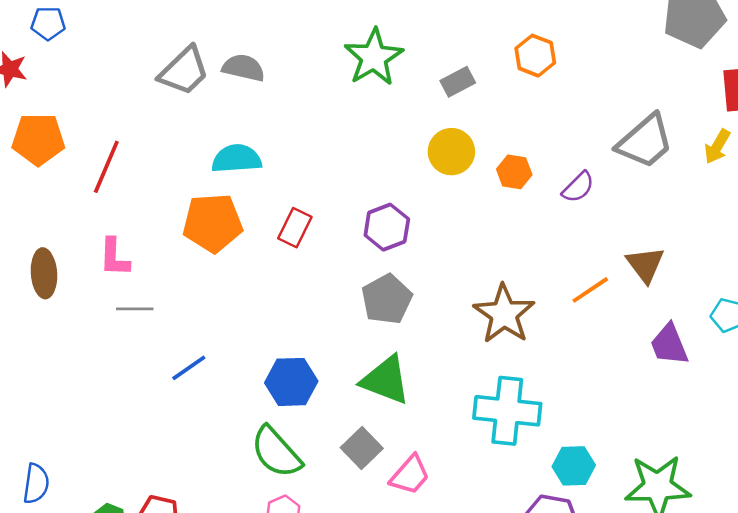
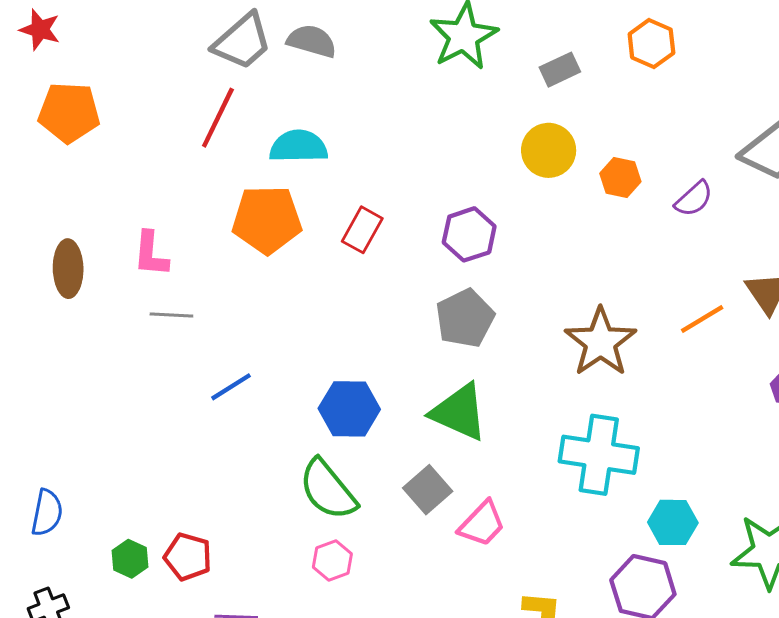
red line: (106, 167) -> (218, 118), moved

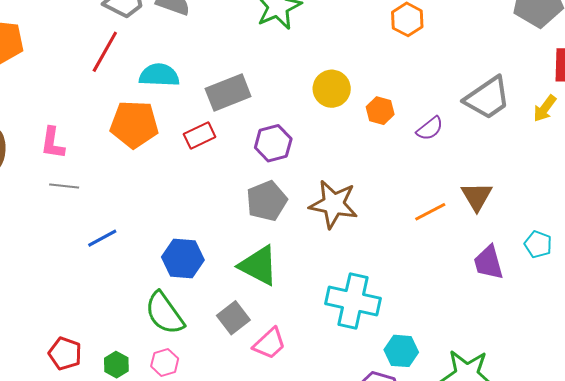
gray rectangle: (560, 70) -> (228, 93), moved, size x1.6
red rectangle: (362, 230) -> (200, 135), turned 32
brown star: (600, 342) -> (334, 204), moved, turned -30
green hexagon: (130, 559) -> (116, 365), moved

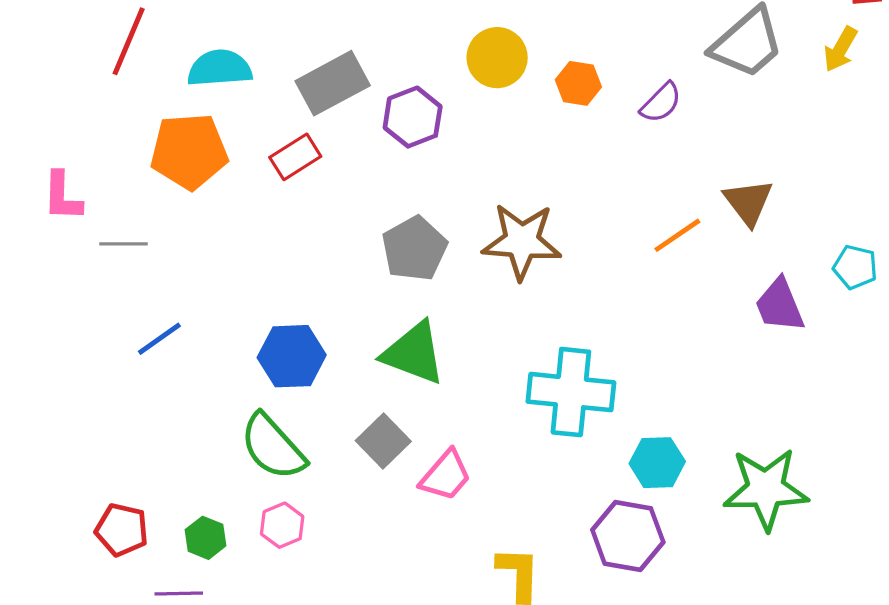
purple hexagon: (273, 143) -> (413, 117), moved
gray line: (64, 186) -> (124, 244), moved

